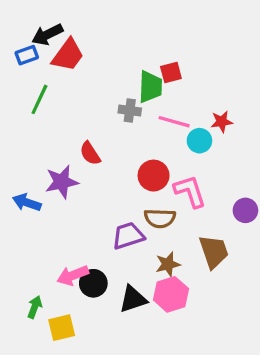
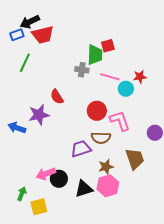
red trapezoid: (68, 55) -> (43, 35), turned 40

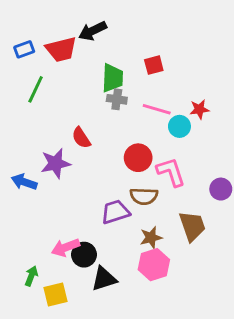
black arrow: (30, 22) -> (93, 31), moved
green trapezoid: (95, 55) -> (112, 78), moved
black triangle: (84, 189) -> (104, 279), moved

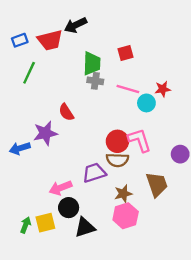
red circle: (138, 158) -> (117, 141), moved
blue arrow: (24, 182) -> (20, 148), turned -36
pink arrow: (65, 247) -> (60, 188), moved
yellow square: (55, 295) -> (45, 223), moved

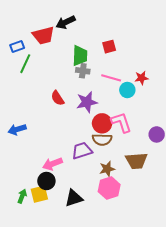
blue rectangle: (20, 40) -> (17, 47), moved
purple star: (45, 133) -> (87, 102), moved
brown trapezoid: (157, 184) -> (136, 161), turned 105
black circle: (69, 208) -> (46, 181), moved

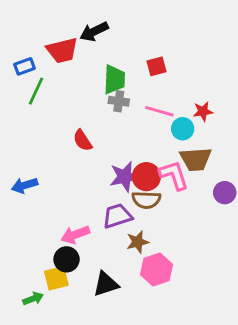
purple star: (87, 102) -> (125, 177), moved
brown trapezoid: (136, 161) -> (196, 159), moved
brown star: (107, 169) -> (138, 242), moved
green arrow: (22, 196) -> (33, 299), moved, turned 48

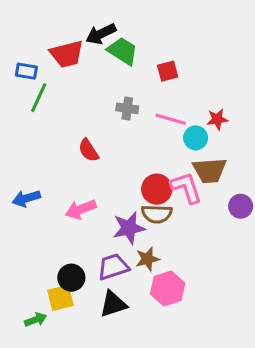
blue rectangle: (24, 66) -> (26, 71), turned 30
green trapezoid: (114, 79) -> (123, 51), moved, turned -60
purple star: (125, 177) -> (129, 228), moved
purple trapezoid: (117, 216) -> (113, 267), moved
pink arrow: (75, 235) -> (81, 209), moved

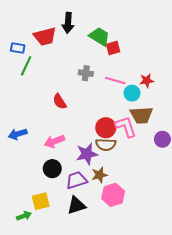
black arrow: (101, 34) -> (68, 23), turned -60
green trapezoid: (123, 51) -> (99, 36), moved
black circle: (71, 278) -> (52, 169), moved

